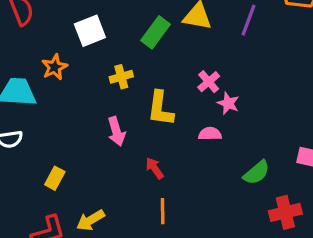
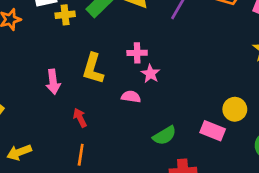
yellow cross: (121, 77) -> (65, 15), moved
pink cross: (209, 82) -> (137, 53), turned 30

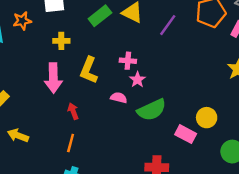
yellow cross: (65, 15) -> (61, 41), moved
pink arrow: (53, 82) -> (53, 78), size x1.4
green semicircle: (165, 136) -> (152, 110), moved, size x1.4
yellow arrow: (19, 152) -> (18, 135), turned 36

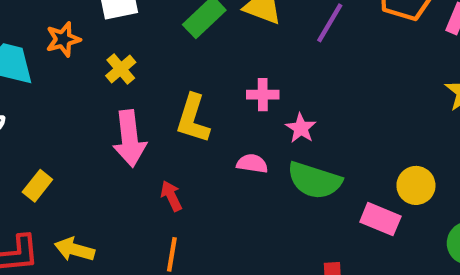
yellow cross: (61, 41) -> (121, 69), moved, turned -35
pink star: (137, 80) -> (301, 128), moved
green semicircle: (152, 110) -> (314, 180), turned 48

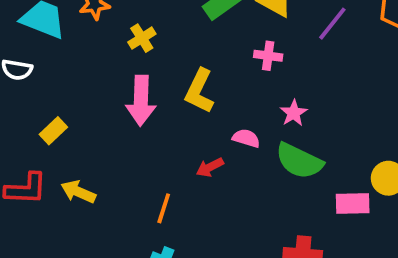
pink cross: (263, 95) -> (268, 56), moved
red arrow: (171, 196) -> (210, 167), moved, turned -100
pink rectangle: (380, 219) -> (353, 203), turned -32

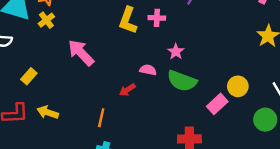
yellow cross: (142, 38) -> (46, 20), moved
yellow L-shape: (199, 91) -> (128, 20), moved
pink arrow: (141, 101) -> (81, 53), turned 140
pink rectangle: (353, 203) -> (217, 104), turned -36

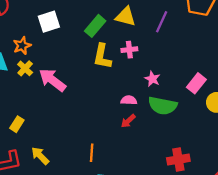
pink arrow: (81, 53) -> (52, 80), moved
red arrow: (127, 90) -> (128, 121), moved
pink rectangle: (217, 104) -> (196, 83), moved
yellow arrow: (48, 112) -> (40, 156), turned 36

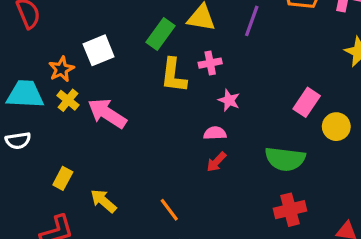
white square: (49, 22) -> (99, 50), moved
pink star: (152, 79) -> (229, 100), moved
green semicircle: (163, 106) -> (285, 159), moved
orange line: (92, 153) -> (169, 210), turned -36
yellow arrow: (40, 156) -> (103, 201), moved

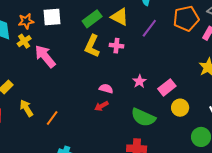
pink star: (229, 100) -> (139, 81), moved
orange line: (169, 210) -> (52, 118), moved, turned 56

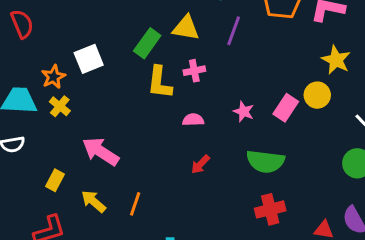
pink arrow: (45, 56) -> (101, 151), moved
pink semicircle: (106, 89) -> (193, 120), moved
yellow circle: (180, 108) -> (317, 95), moved

